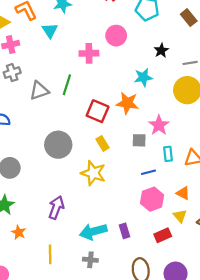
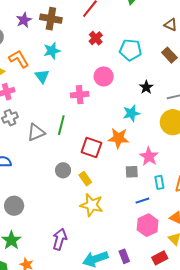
yellow rectangle: (103, 143) -> (85, 179), moved
gray circle: (58, 145) -> (63, 170), moved, size x0.6

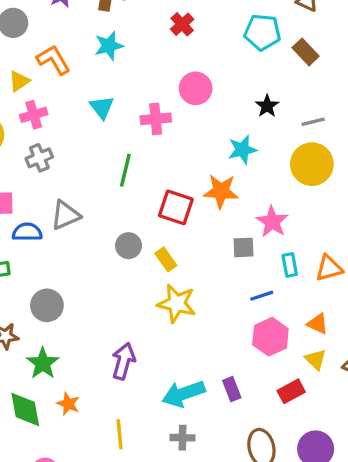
cyan pentagon: (130, 50) -> (262, 32), moved
cyan triangle: (42, 76) -> (102, 107), moved
gray triangle: (36, 132) -> (65, 215), moved

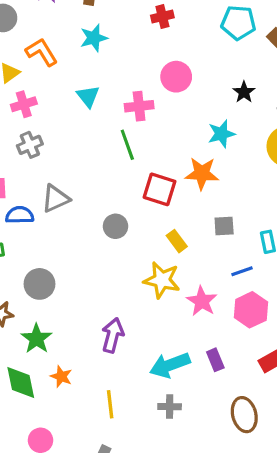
red cross: (182, 24) -> (162, 16), turned 30
green line: (125, 170) -> (127, 145), moved, turned -32
pink star: (272, 222) -> (202, 301), moved
yellow rectangle: (166, 259) -> (177, 241), moved

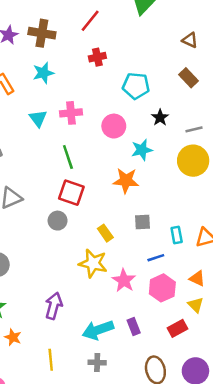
cyan pentagon: (238, 23) -> (136, 86), moved
pink circle: (176, 77) -> (114, 126), moved
pink cross: (139, 106) -> (71, 113), moved
red square: (159, 189) -> (71, 193), moved

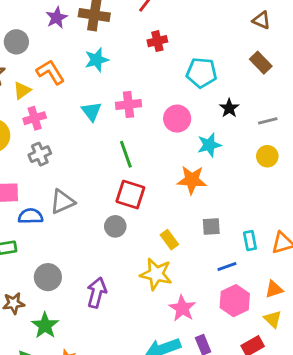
yellow circle: (193, 161) -> (267, 156), size x0.6
orange triangle: (197, 278) -> (274, 289), turned -42
pink star: (124, 280) -> (182, 308), moved
purple arrow: (54, 306) -> (97, 293), moved

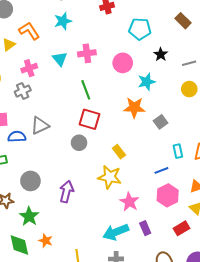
pink cross: (35, 118) -> (29, 68), moved
gray square: (211, 226) -> (161, 122), moved, turned -32

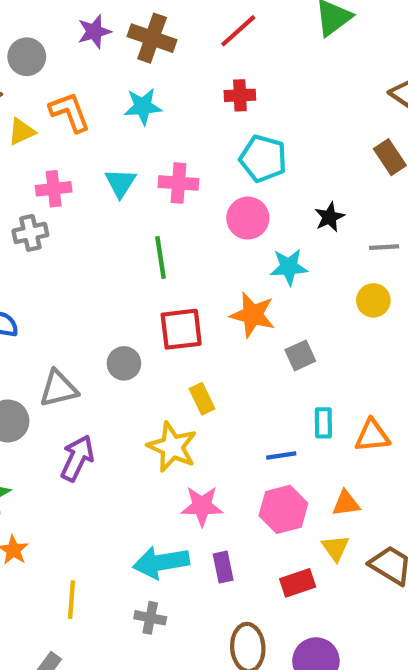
cyan pentagon: (140, 29) -> (263, 159), moved
red square: (90, 119) -> (181, 329), moved, turned -35
gray triangle: (40, 125) -> (59, 389), moved
pink star: (129, 202) -> (202, 506), turned 30

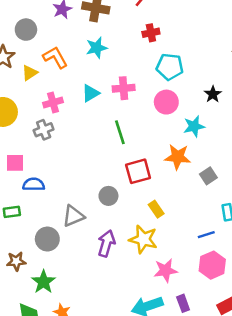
cyan triangle: (120, 183) -> (91, 93), turned 36
purple arrow: (77, 458) -> (106, 243), moved

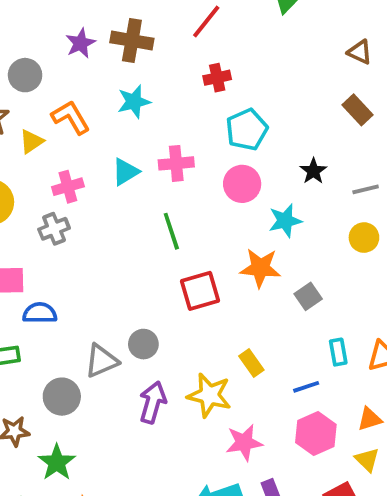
cyan pentagon: (170, 67) -> (247, 130), turned -30
gray circle: (108, 196) -> (143, 344), moved
yellow rectangle: (156, 209) -> (251, 363), moved

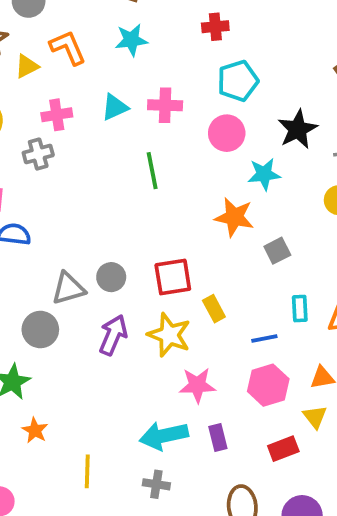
black star: (313, 171) -> (298, 129), size x1.5
red square: (200, 291) -> (173, 277), moved
gray circle: (62, 397) -> (40, 330), moved

